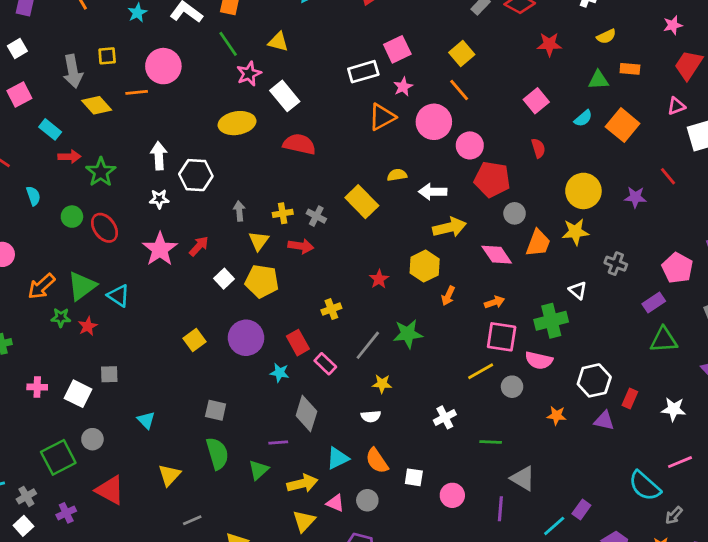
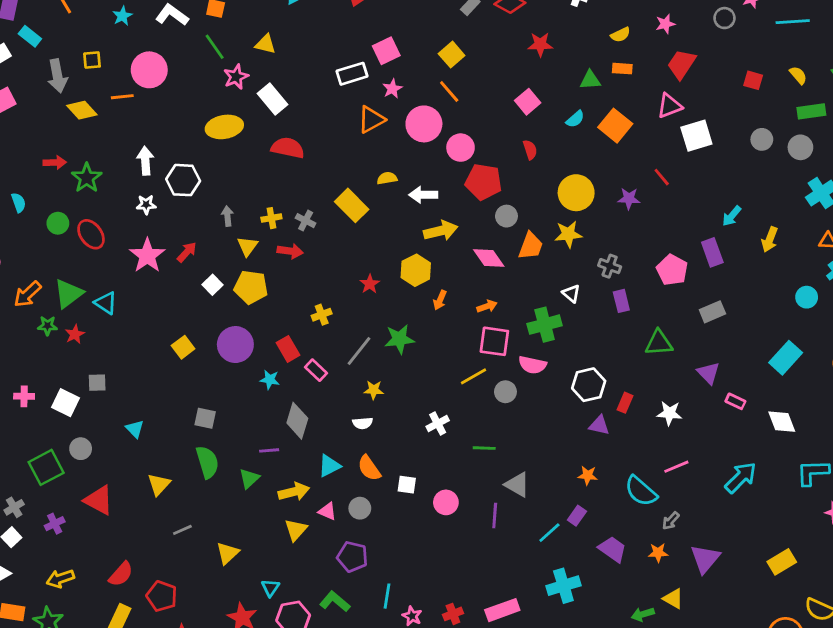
yellow semicircle: (606, 36) -> (621, 35), moved
pink triangle: (676, 106) -> (669, 106), size x1.4
cyan rectangle: (50, 129) -> (30, 36), moved
purple rectangle: (654, 303) -> (621, 301), moved, turned -70
orange star: (557, 416) -> (588, 475), moved

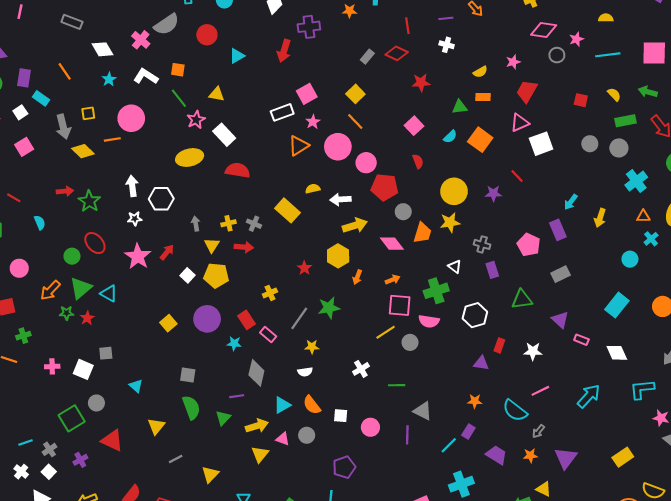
green circle: (58, 223) -> (72, 256), moved
white hexagon: (589, 385) -> (475, 315), moved
purple pentagon: (352, 557) -> (344, 467), moved, turned -30

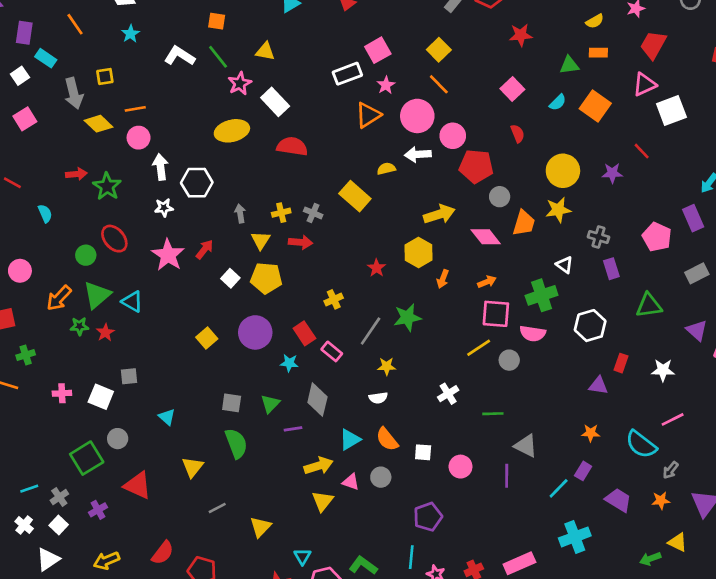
white L-shape: (146, 76) -> (179, 56), moved
pink circle: (131, 118) -> (139, 138), moved, size x0.7
white arrow: (340, 199) -> (418, 154), moved
green triangle: (223, 418) -> (270, 404), moved

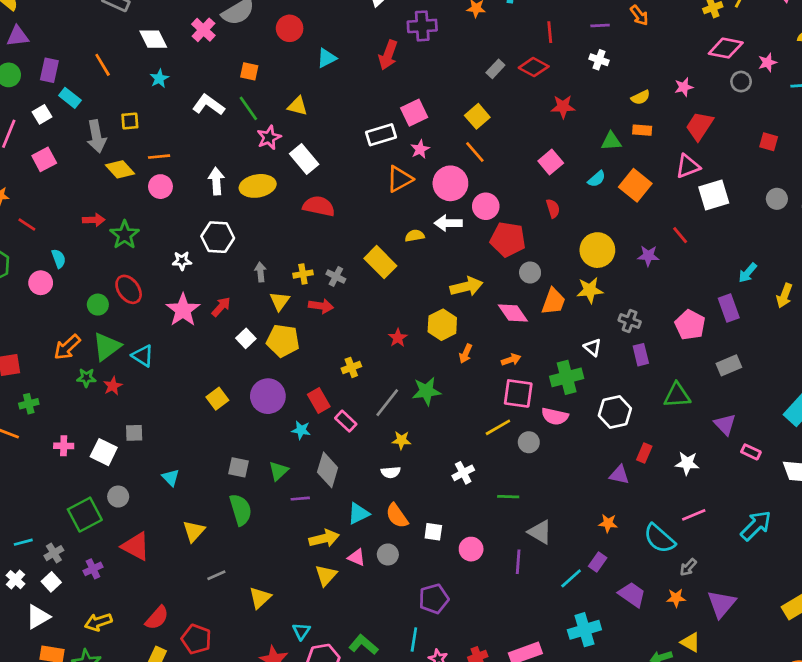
white arrow: (160, 167) -> (216, 181), moved
pink circle: (20, 271) -> (41, 283), moved

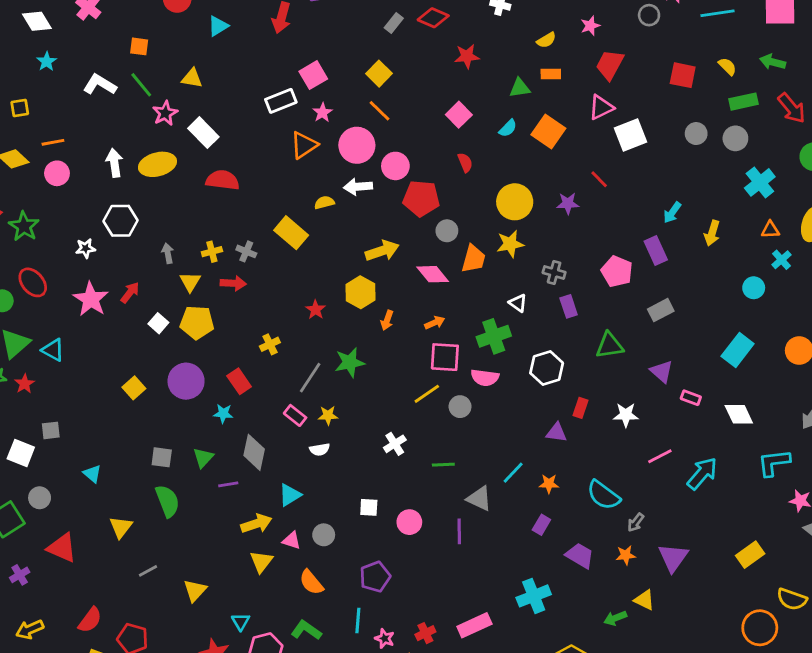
red square: (769, 142) -> (683, 75), size x1.4
pink rectangle: (346, 421) -> (295, 415), moved
pink line: (694, 515) -> (660, 456), moved
orange semicircle: (397, 516) -> (311, 582), moved
cyan line: (571, 578) -> (513, 473), moved

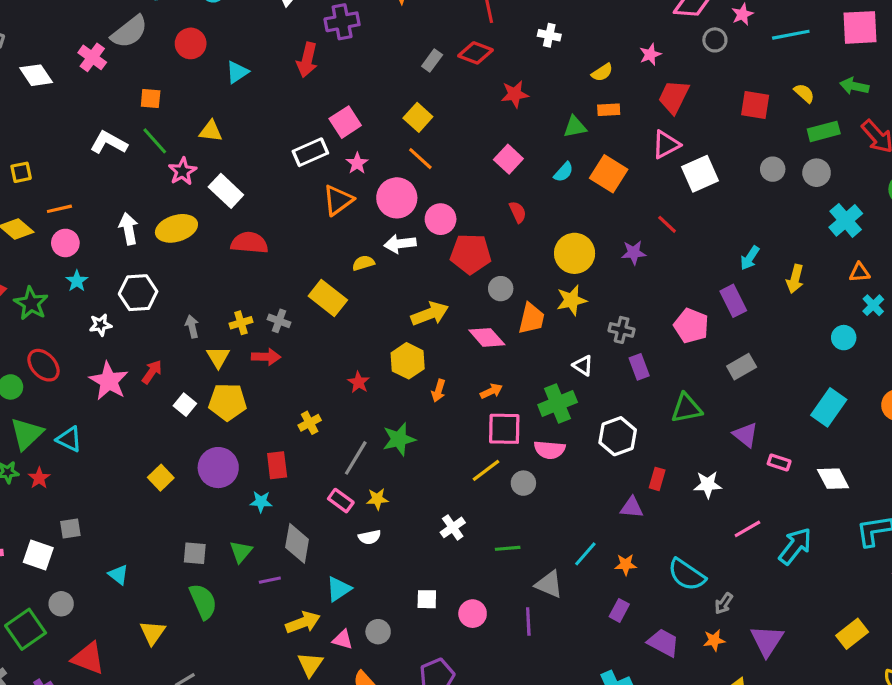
cyan star: (47, 62) -> (77, 281), moved
red rectangle: (239, 381) -> (277, 465), turned 30

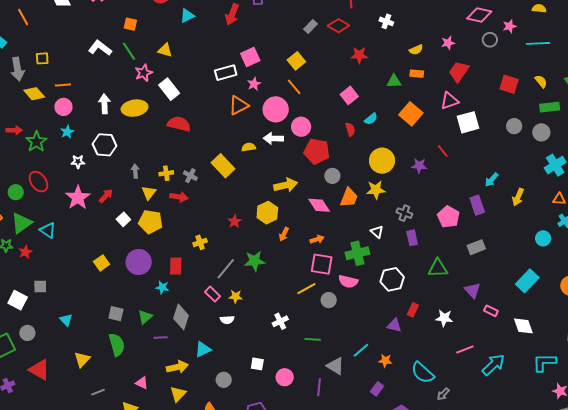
cyan semicircle: (564, 172) -> (371, 119), moved
pink triangle: (343, 639) -> (142, 383), moved

